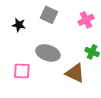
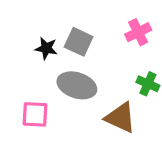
gray square: (49, 15) -> (79, 42), moved
black star: (19, 25) -> (46, 48), moved

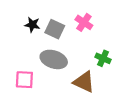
pink cross: (138, 32) -> (84, 22), moved, turned -30
black star: (46, 48) -> (32, 25), moved

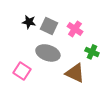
pink cross: (84, 22) -> (75, 29), moved
pink square: (24, 80) -> (22, 71), turned 30

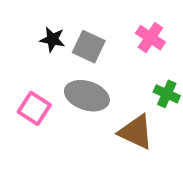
pink cross: (75, 29) -> (150, 38), moved
pink square: (22, 71) -> (34, 108), moved

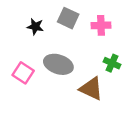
pink cross: (150, 38) -> (101, 25), turned -36
gray square: (89, 47) -> (68, 18), moved

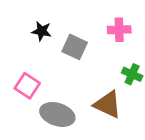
gray square: (68, 18) -> (75, 47), moved
gray ellipse: (58, 64) -> (57, 114), moved

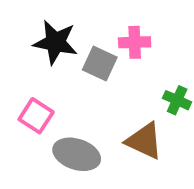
pink cross: (119, 30) -> (135, 42), moved
black star: (42, 31) -> (55, 42), size x1.6

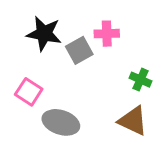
gray square: (100, 64) -> (79, 50), turned 36
brown triangle: (144, 141) -> (133, 121), moved

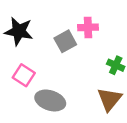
black star: (44, 34) -> (19, 31), moved
brown triangle: (133, 121) -> (109, 99), turned 44

